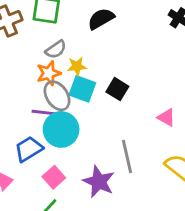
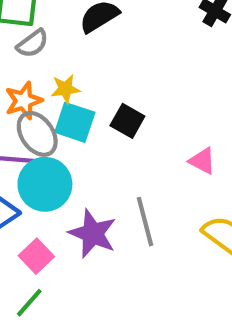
gray semicircle: (56, 49) -> (33, 43), moved
purple star: (99, 182) -> (93, 234), moved

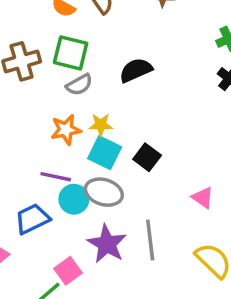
gray ellipse: (37, 134) -> (104, 192), moved, turned -45
cyan circle: (45, 184) -> (74, 199), size x0.7
pink square: (36, 256) -> (68, 271), moved

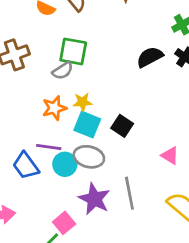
green square: (71, 53) -> (73, 51), moved
black semicircle: (136, 70) -> (150, 57), moved
blue trapezoid: (32, 219) -> (26, 166), moved, turned -96

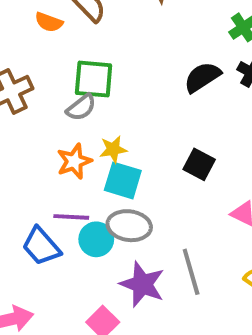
black square: (122, 126) -> (199, 164), moved

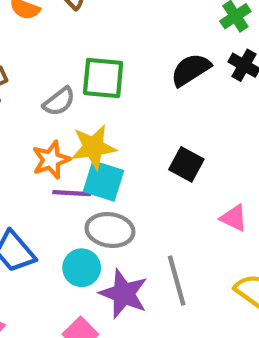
green square: (94, 79) -> (103, 78), moved
yellow star: (113, 149) -> (93, 147), size x1.5
purple line: (71, 217) -> (72, 193), moved
cyan circle: (96, 239) -> (82, 268), moved

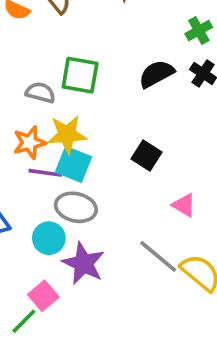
gray semicircle: (59, 101) -> (40, 93), turned -132
gray line: (177, 281) -> (158, 256), moved, turned -39

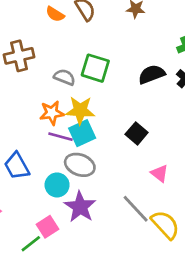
cyan square: (74, 164) -> (82, 133), turned 36

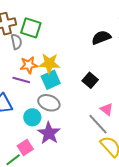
green square: (95, 68) -> (31, 28), moved
gray semicircle: (65, 77) -> (16, 42), moved, turned 56
purple line: (61, 137) -> (21, 80), moved
gray line: (136, 209) -> (98, 124), moved

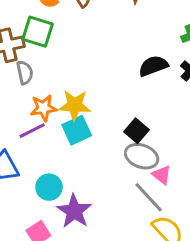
green square: (31, 28) -> (38, 32), moved
purple line: (21, 80) -> (32, 131), turned -42
gray ellipse: (49, 103) -> (142, 156), moved

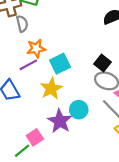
yellow star: (75, 105) -> (51, 89), moved, turned -30
cyan circle: (49, 187) -> (79, 110), moved

